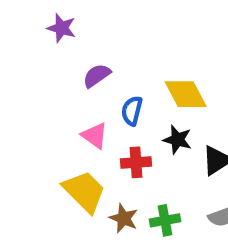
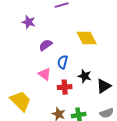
yellow diamond: (186, 94) -> (87, 38), moved
yellow trapezoid: (84, 191) -> (21, 101), moved

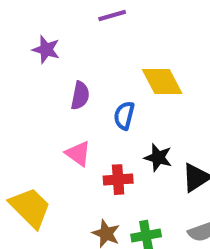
purple semicircle: (46, 45) -> (80, 96), turned 136
blue semicircle: (63, 62) -> (124, 116), moved

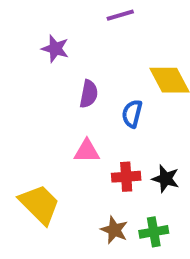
pink triangle: (78, 154) -> (87, 151), turned -36
black star: (158, 158) -> (166, 179), moved

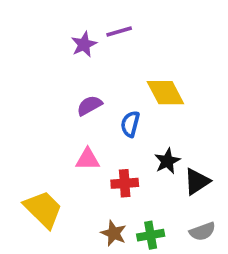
purple star: (55, 49) -> (84, 44), moved, turned 30
purple semicircle: (89, 94) -> (89, 106), turned -130
black star: (166, 179) -> (167, 161), moved, turned 30

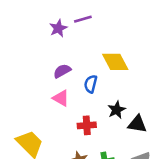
pink triangle: (88, 159) -> (61, 98), moved, turned 30
black triangle: (197, 181) -> (137, 124), turned 42

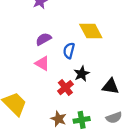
black star: (117, 110) -> (82, 74), moved
red cross: (87, 125) -> (65, 88), turned -35

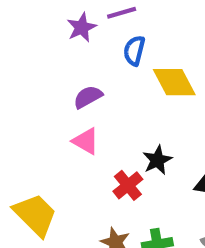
blue semicircle: (69, 51) -> (134, 51), moved

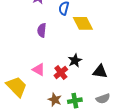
purple semicircle: (88, 97) -> (42, 30), turned -56
pink triangle: (86, 141) -> (39, 70), moved

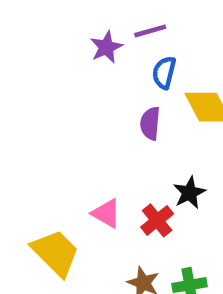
purple semicircle: (42, 30) -> (150, 123), moved

